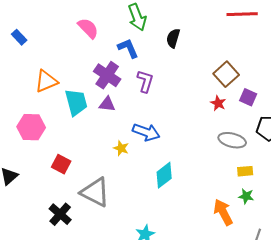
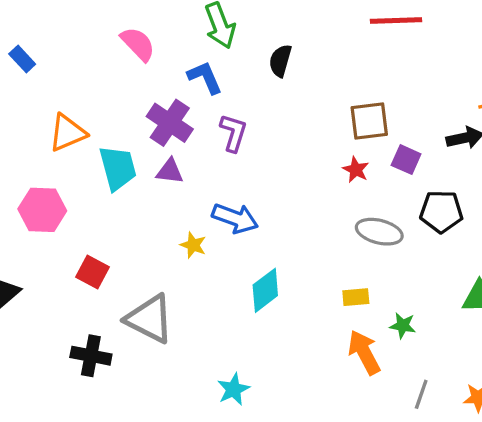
brown square: (226, 74) -> (369, 121), turned 35
yellow rectangle: (245, 171) -> (356, 297), moved
black cross: (60, 214) -> (91, 356), turned -30

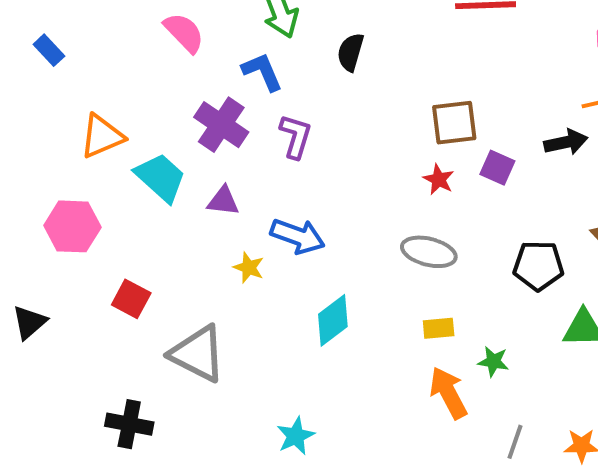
cyan trapezoid: (118, 168) -> (161, 177), turned -33
purple triangle: (170, 171) -> (223, 201), moved
black pentagon: (441, 212) -> (538, 266), moved
gray ellipse: (379, 232) -> (429, 252), moved
black cross: (91, 356) -> (129, 424), moved

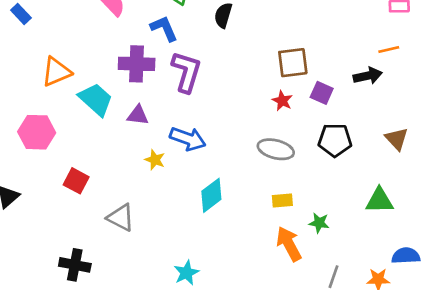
purple cross: (221, 125) -> (137, 64), turned -32
purple L-shape: (296, 136) -> (186, 72), size x1.4
black pentagon: (538, 266) -> (335, 140), moved
gray triangle: (198, 354) -> (121, 218), size x0.7

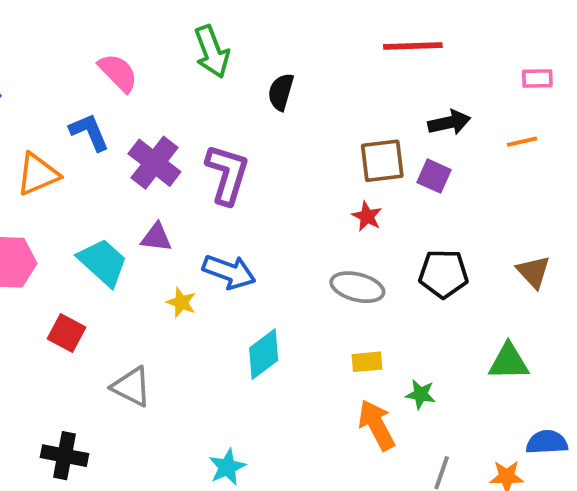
blue L-shape: (164, 28) -> (89, 132), moved
purple cross: (137, 64) -> (154, 163), turned 36
black arrow: (368, 76) -> (449, 123), moved
purple square: (322, 93) -> (434, 176), moved
cyan trapezoid: (96, 99) -> (103, 262), moved

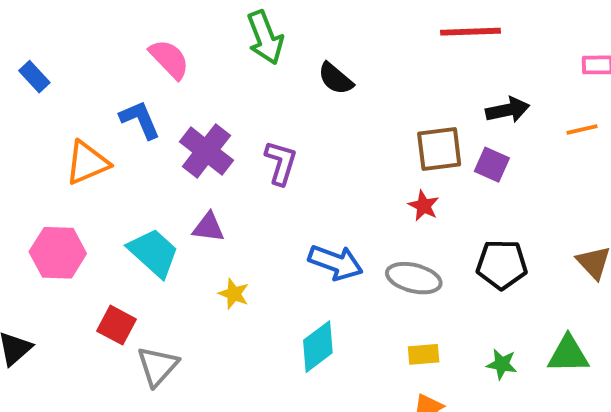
black semicircle: (281, 92) -> (336, 79), turned -66
purple L-shape: (227, 174) -> (281, 163), size x0.7
blue arrow: (229, 272) -> (336, 262), moved
gray triangle: (131, 387) -> (158, 366), moved, turned 45
green star: (421, 394) -> (502, 364), moved

